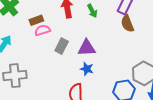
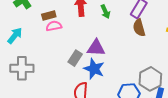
gray rectangle: (62, 46) -> (75, 58), moved
blue star: (87, 69) -> (94, 69), size x1.5

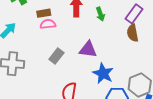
gray rectangle: (75, 58) -> (56, 56), moved
blue star: (94, 69) -> (103, 73), moved

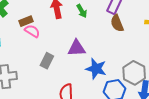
pink semicircle: (48, 24) -> (32, 31), turned 49

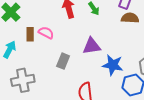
brown rectangle: (26, 21) -> (30, 34), moved, turned -64
brown semicircle: (117, 23) -> (130, 18), turned 120

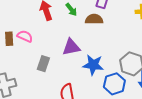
brown semicircle: (130, 18) -> (94, 19), moved

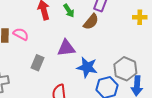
brown semicircle: (94, 19) -> (91, 22), turned 126

